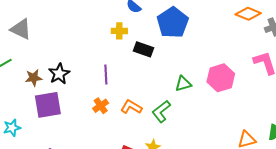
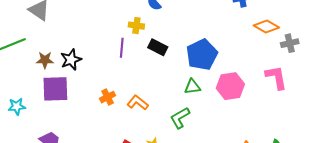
blue pentagon: (173, 23) -> (202, 55), moved
purple line: (106, 75) -> (122, 48), moved
green L-shape: (161, 111) -> (180, 118), moved

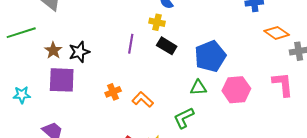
yellow cross: (136, 26) -> (157, 22), moved
brown star: (45, 60) -> (53, 50), turned 30

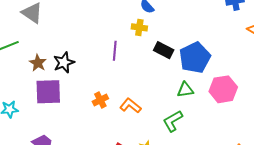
black rectangle: (167, 46) -> (164, 50), moved

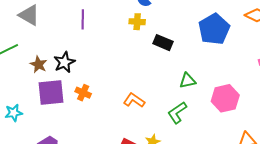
purple line: (115, 51) -> (83, 19), moved
blue pentagon: (195, 58) -> (214, 29), moved
pink hexagon: (223, 89) -> (225, 98), moved
orange cross: (100, 100) -> (83, 93), moved, turned -35

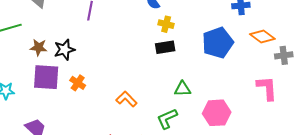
yellow cross: (137, 22) -> (166, 24), moved
black rectangle: (163, 43) -> (165, 47), turned -42
brown star: (38, 64) -> (39, 47), turned -30

